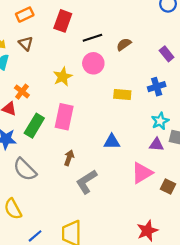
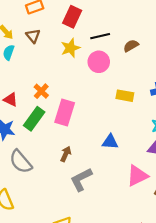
yellow star: (63, 77) -> (70, 48), moved
orange cross: (22, 92) -> (41, 91), moved

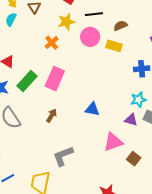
orange cross: (41, 91) -> (52, 43), moved
yellow rectangle: (125, 96) -> (114, 46), moved
gray L-shape: (81, 179) -> (63, 156), moved

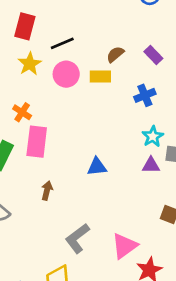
brown semicircle: (120, 26) -> (115, 54), moved
orange cross: (52, 43) -> (22, 112), moved
pink triangle: (113, 142) -> (125, 246), moved

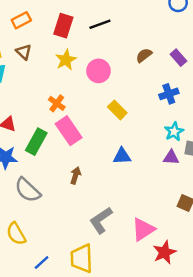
black line: (62, 43) -> (100, 24), moved
yellow rectangle: (100, 77) -> (117, 110), moved, turned 42
pink rectangle: (37, 142) -> (69, 131), turned -44

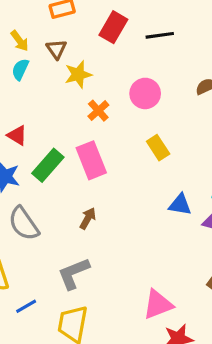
yellow star: (66, 60) -> (78, 74), moved
orange cross: (57, 103) -> (98, 111), moved
blue triangle: (122, 156) -> (180, 205), moved
gray L-shape: (101, 220) -> (74, 273), moved
blue line: (42, 263) -> (26, 306), moved

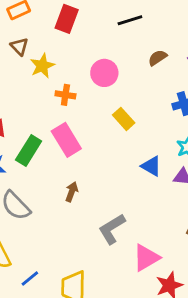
black line: (160, 35) -> (130, 20), moved
orange cross: (98, 111) -> (65, 95), turned -30
blue triangle: (180, 205) -> (151, 166), turned 30
gray L-shape: (74, 273) -> (112, 229), moved

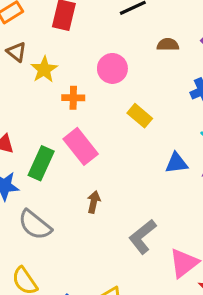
brown semicircle: (157, 58) -> (168, 45), turned 42
blue triangle: (151, 166) -> (176, 163), turned -30

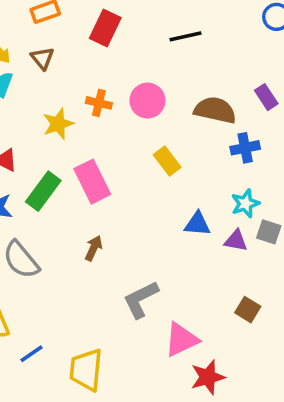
brown semicircle: (168, 45) -> (215, 110), moved, size x1.6
yellow star: (44, 69) -> (58, 124), moved
orange cross: (73, 98) -> (99, 103), moved

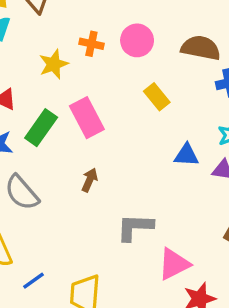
gray L-shape: (141, 299) -> (135, 227), turned 30

